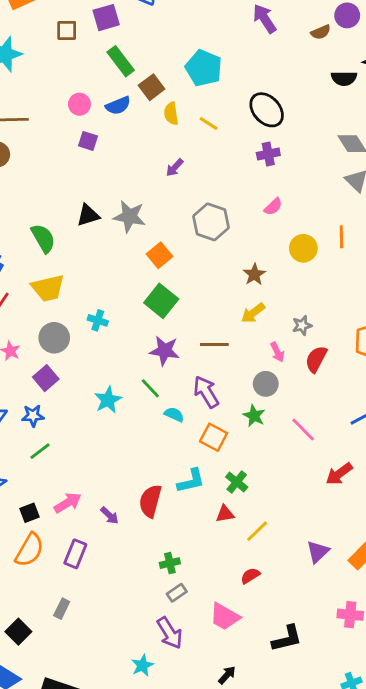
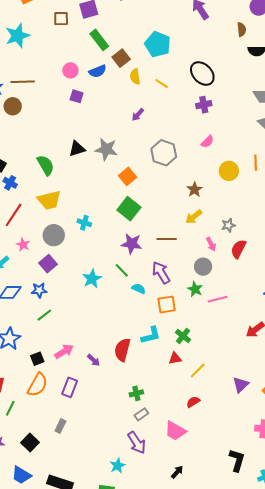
brown semicircle: (321, 32) -> (242, 29), moved, turned -72
pink line: (303, 430) -> (218, 299), moved, turned -60
orange square: (214, 437) -> (167, 304), turned -36
black L-shape: (287, 638) -> (237, 460), moved, turned -60

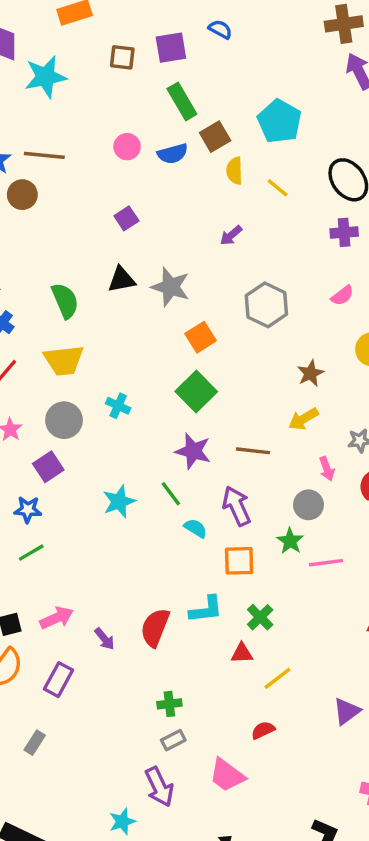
purple square: (77, 96) -> (126, 218), moved, turned 32

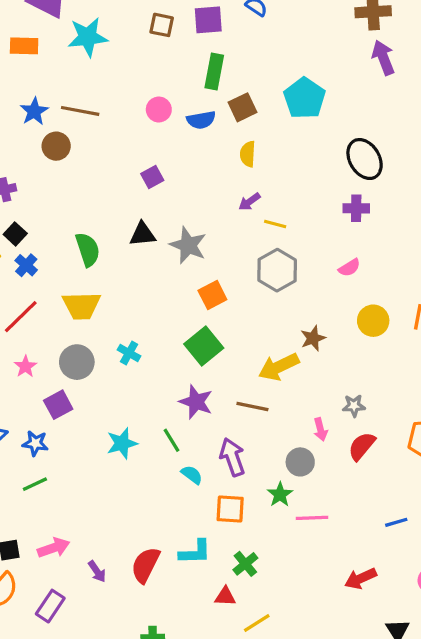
green rectangle: (182, 101) -> (214, 71), turned 36
yellow semicircle: (235, 171) -> (248, 154), moved
yellow line: (278, 188) -> (275, 224), moved, turned -30
yellow arrow: (303, 419) -> (279, 367), moved, size x1.4

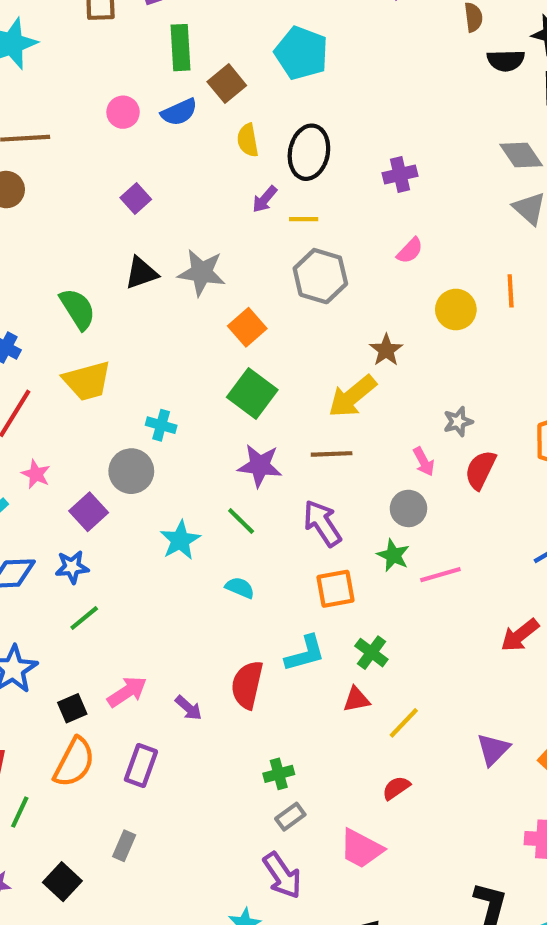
black ellipse: (365, 159) -> (309, 152), moved, turned 57
gray circle: (77, 362) -> (131, 471), moved
cyan semicircle: (192, 475) -> (240, 588), moved

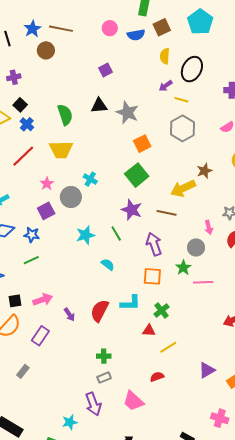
pink star: (36, 474) -> (47, 184), moved

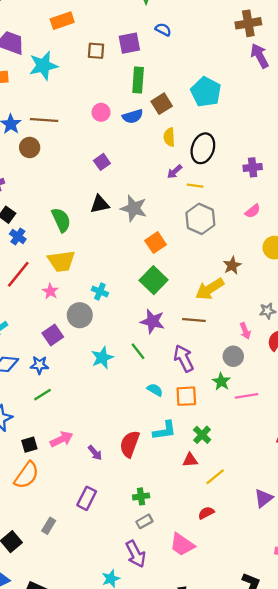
pink star: (47, 184) -> (50, 291), moved
cyan semicircle: (108, 264) -> (155, 390), moved
purple rectangle: (40, 336) -> (87, 498), moved

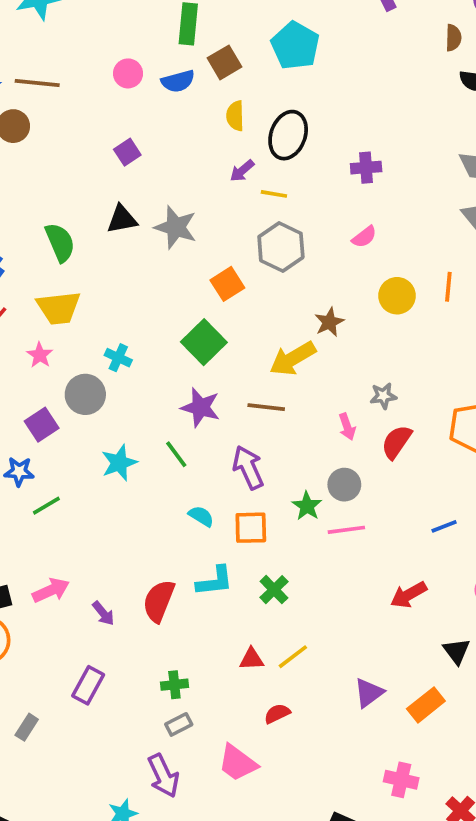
orange square: (156, 243) -> (227, 284), moved
gray circle: (233, 356) -> (344, 485), moved
green line: (43, 395) -> (46, 506), moved
red triangle: (190, 460) -> (252, 659), moved

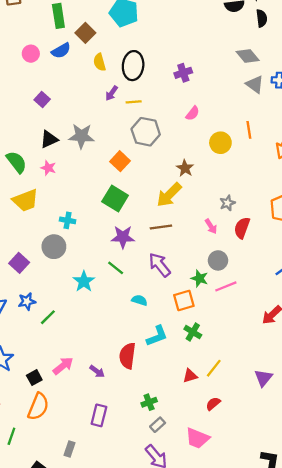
pink star: (40, 355) -> (48, 168), moved
purple square: (42, 425) -> (19, 263), moved
orange square: (251, 528) -> (184, 301), moved

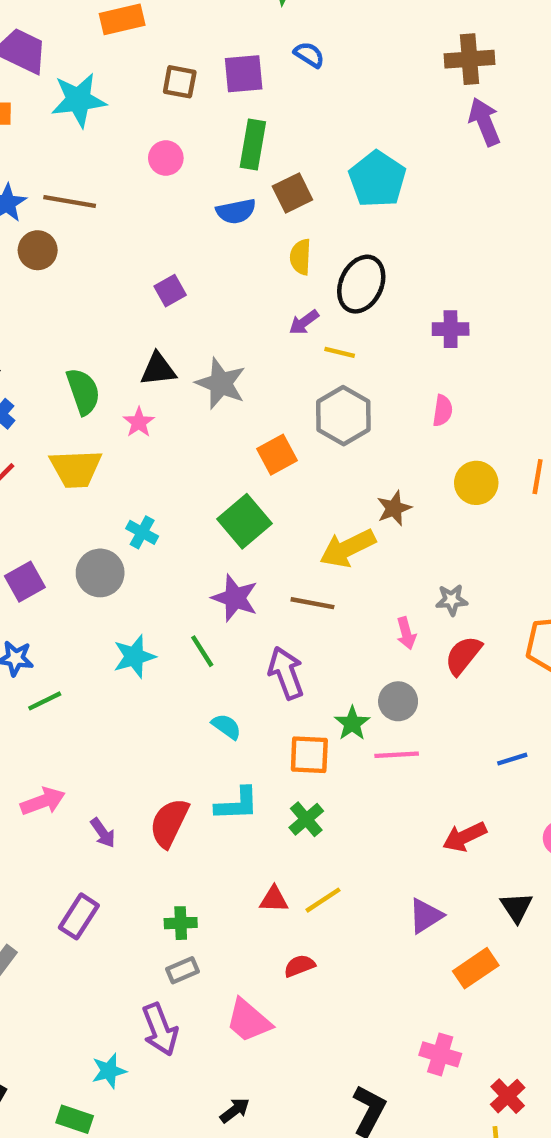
pink circle: (31, 54) -> (166, 158), moved
pink semicircle: (193, 113) -> (443, 411), turned -48
purple triangle: (263, 378) -> (426, 916), moved

